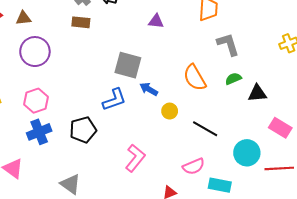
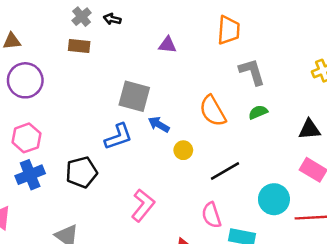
black triangle: (257, 93) -> (309, 129), moved
black line: (205, 129) -> (225, 171), turned -60
pink semicircle: (194, 166) -> (211, 215), turned 95

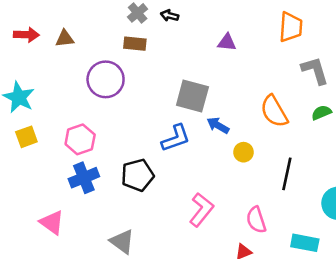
purple circle: (25, 80) -> (106, 79), moved
black line: (225, 171) -> (287, 174), turned -48
pink semicircle: (211, 215) -> (256, 220), moved

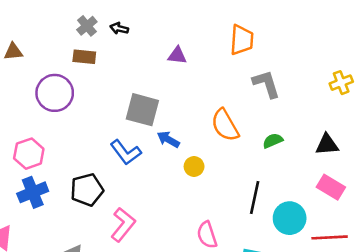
green semicircle: (321, 113) -> (273, 141), moved
blue L-shape: (176, 138) -> (126, 152), turned 72
black line: (287, 174) -> (255, 197), moved
pink L-shape: (201, 210) -> (123, 225), moved

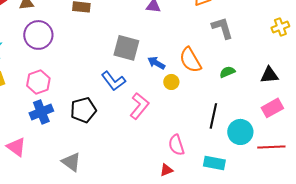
purple circle: (55, 93) -> (38, 35), moved
blue arrow: (168, 139) -> (156, 63), moved
yellow circle: (194, 166) -> (171, 82), moved
pink rectangle: (331, 187) -> (272, 108), turned -60
pink L-shape: (123, 225) -> (139, 106), moved

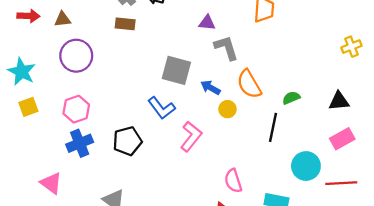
gray L-shape: (222, 28) -> (226, 48), moved
black line: (213, 116) -> (273, 127), moved

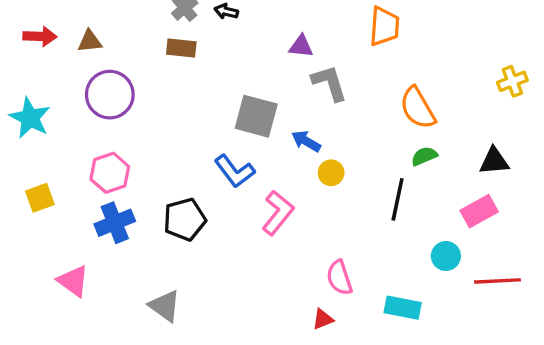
orange semicircle: (249, 84) -> (418, 108), moved
yellow square: (28, 107) -> (40, 198), moved
pink rectangle: (342, 139) -> (479, 211), moved
cyan circle: (306, 166) -> (446, 256), size x0.7

